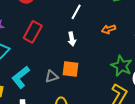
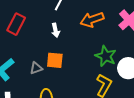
orange arrow: (109, 29) -> (92, 20), size x1.6

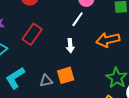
orange square: (55, 60) -> (66, 75), turned -30

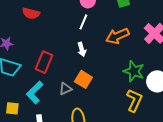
red rectangle: (32, 34) -> (44, 62), moved
orange square: (66, 75) -> (83, 79), turned -30

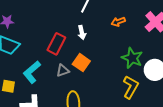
orange arrow: (117, 36) -> (118, 22), size x0.6
red rectangle: (44, 62) -> (56, 44), moved

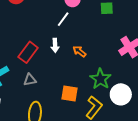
orange arrow: (118, 22) -> (80, 51), moved, turned 48
orange square: (81, 63) -> (70, 93), moved, turned -36

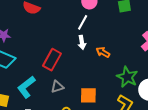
white arrow: (55, 45) -> (82, 42), moved
orange square: (70, 93) -> (88, 95), moved

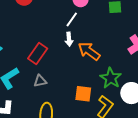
orange arrow: (103, 52) -> (89, 51), size x1.6
orange square: (88, 95) -> (83, 94), moved

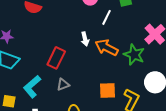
white line: (72, 19) -> (107, 17), moved
green star: (111, 78) -> (134, 55), moved

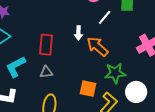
green star: (134, 55) -> (115, 73), moved, turned 30
red rectangle: (56, 58) -> (46, 45), turned -35

